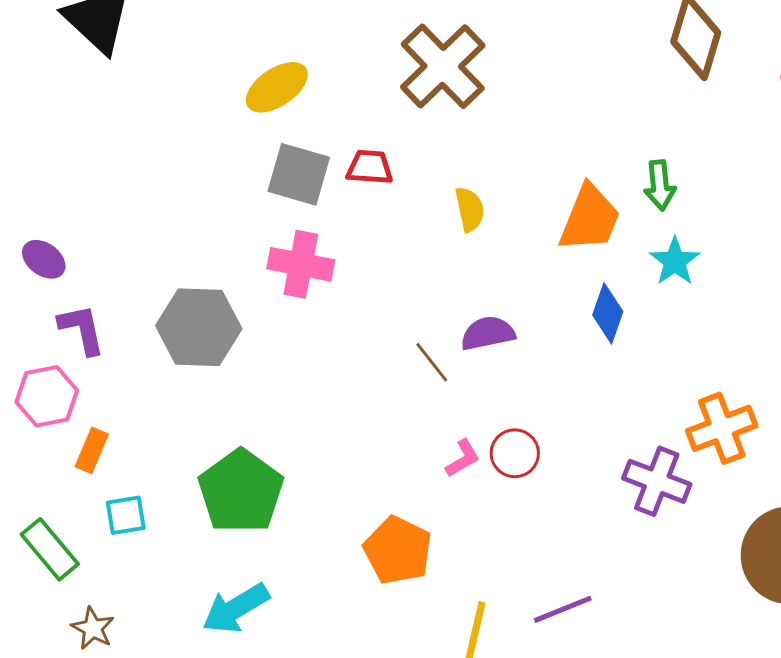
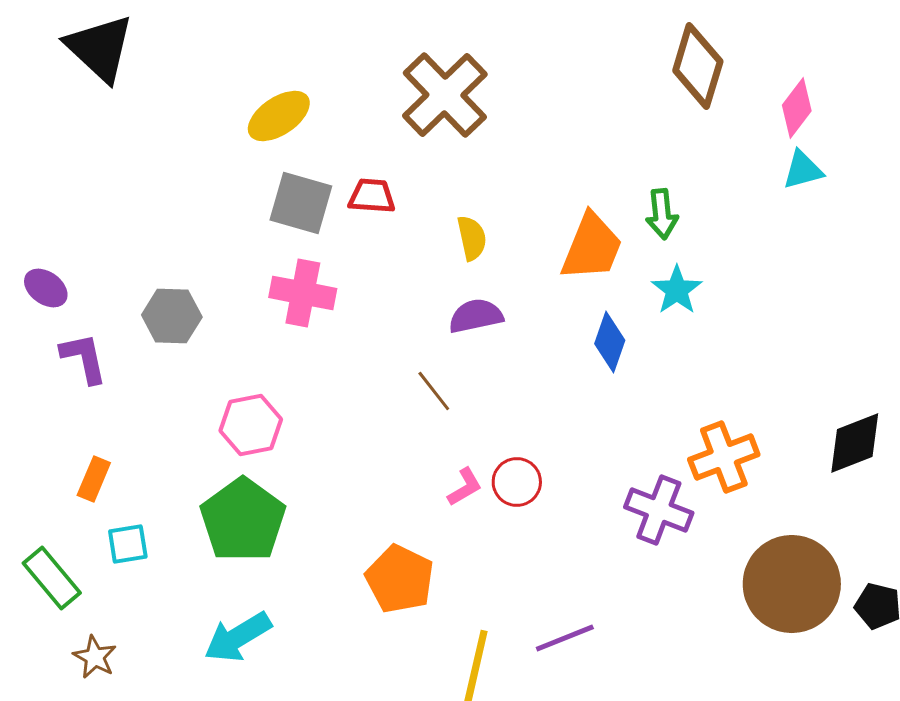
gray hexagon: (199, 327) -> (172, 316), moved, size x0.7
purple semicircle: (488, 333) -> (476, 316), moved
pink hexagon: (47, 396) -> (251, 425), moved

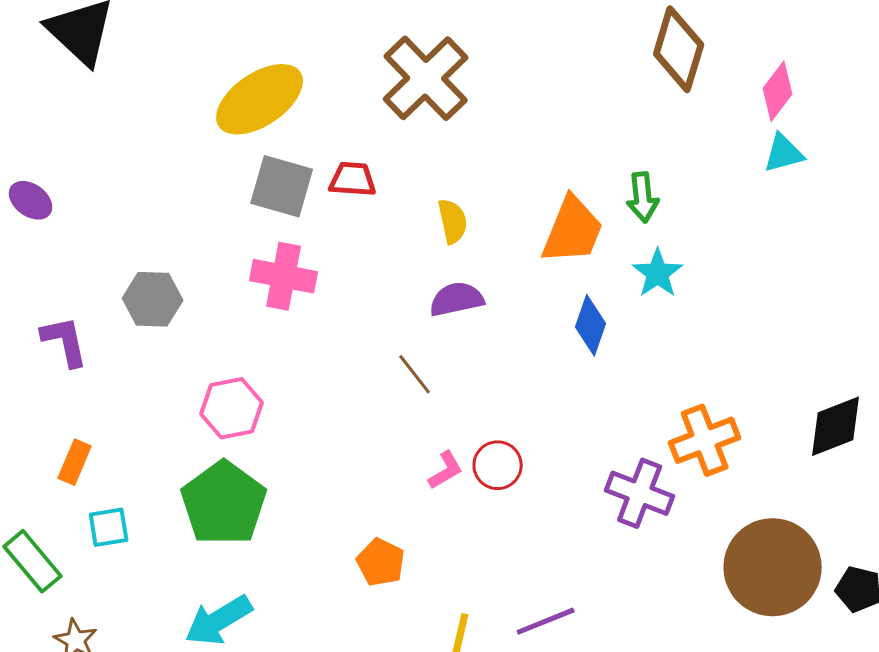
yellow ellipse: (279, 116) -> (260, 99), size x1.4
purple ellipse: (46, 288) -> (31, 200), moved
orange pentagon: (400, 579) -> (381, 562), size x0.7

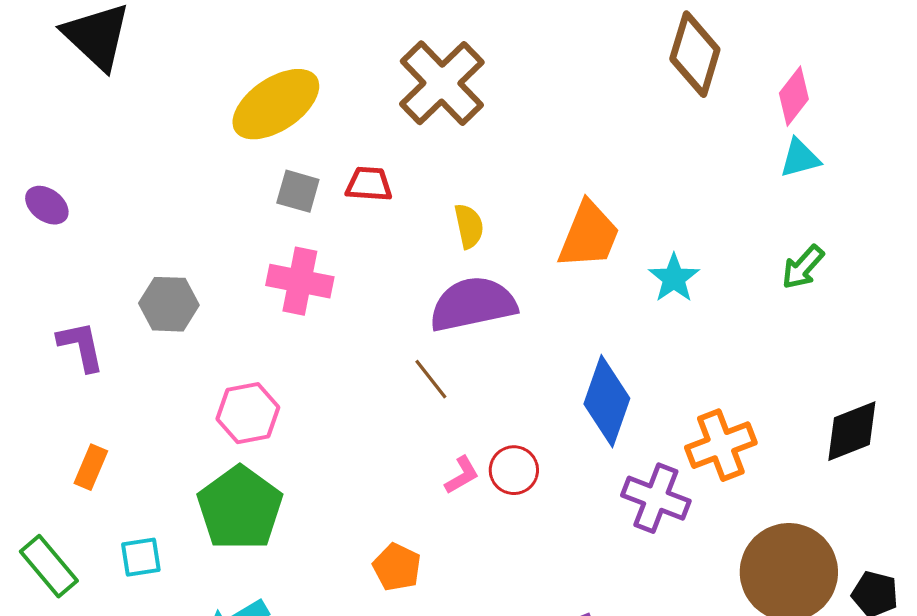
gray square: (282, 186) -> (298, 191), size x0.7
green arrow: (643, 197) -> (803, 267), moved, turned 48
purple semicircle: (457, 299) -> (473, 304), size x1.6
blue diamond: (591, 325) -> (607, 401), moved, size x1.5
cyan square: (109, 527) -> (141, 557), moved

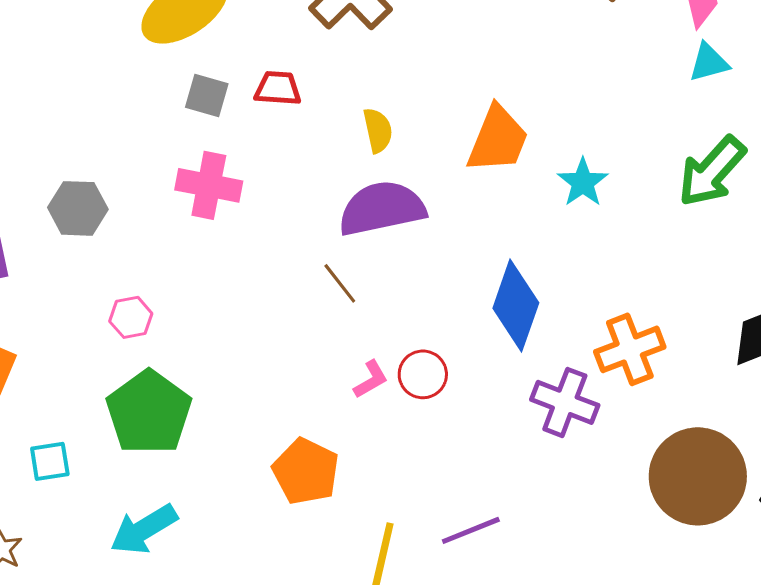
green arrow: (803, 267) -> (712, 171), size x1.6
pink hexagon: (248, 413) -> (131, 317), moved, size x0.7
orange pentagon: (397, 567) -> (306, 471), size x1.4

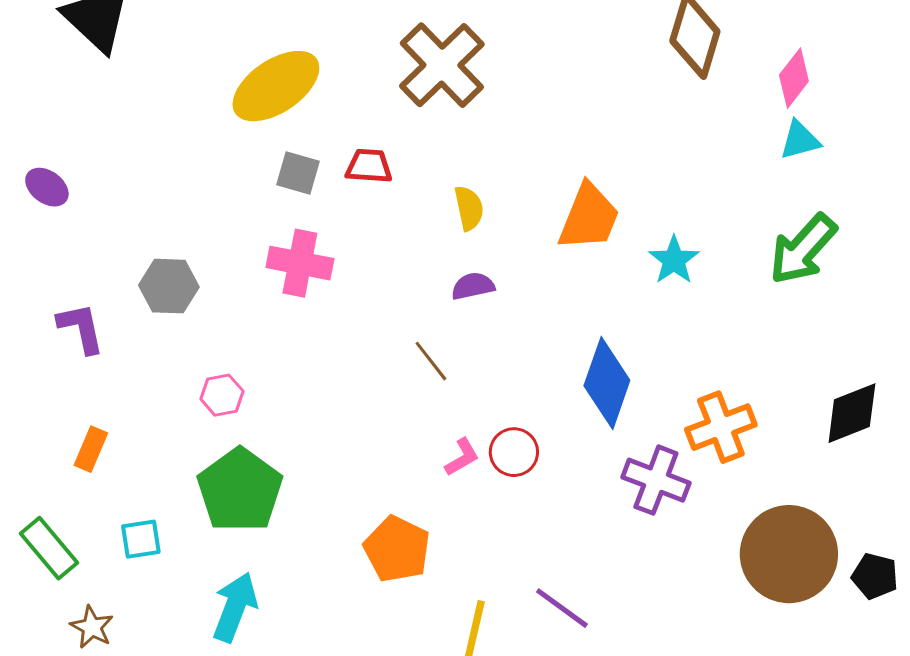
purple semicircle: (382, 208) -> (473, 286), size x0.5
cyan arrow: (144, 529) -> (235, 607), turned 142
purple line: (471, 530) -> (562, 608), turned 58

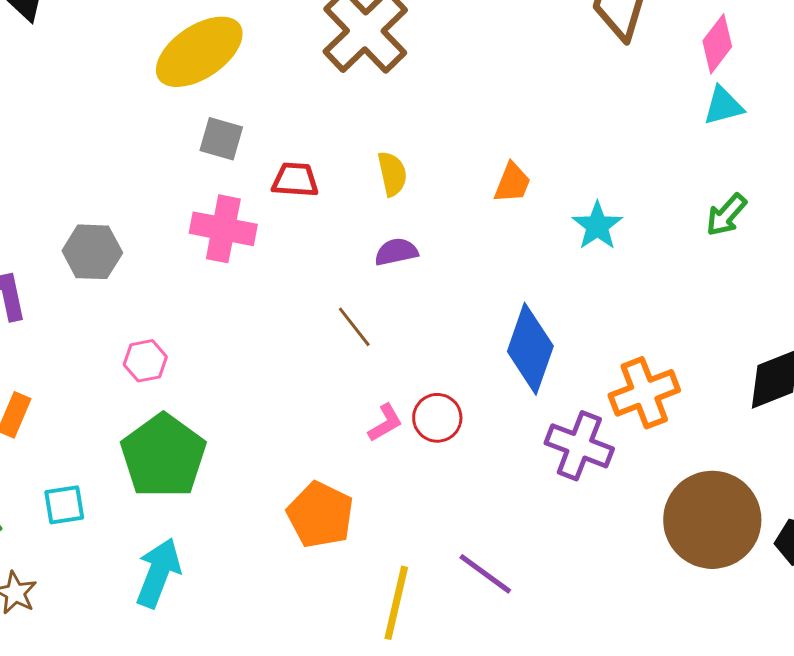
red trapezoid: (369, 166) -> (295, 180), moved
orange trapezoid: (589, 217) -> (512, 183), size x0.6
green arrow: (803, 249) -> (726, 215), size x0.6

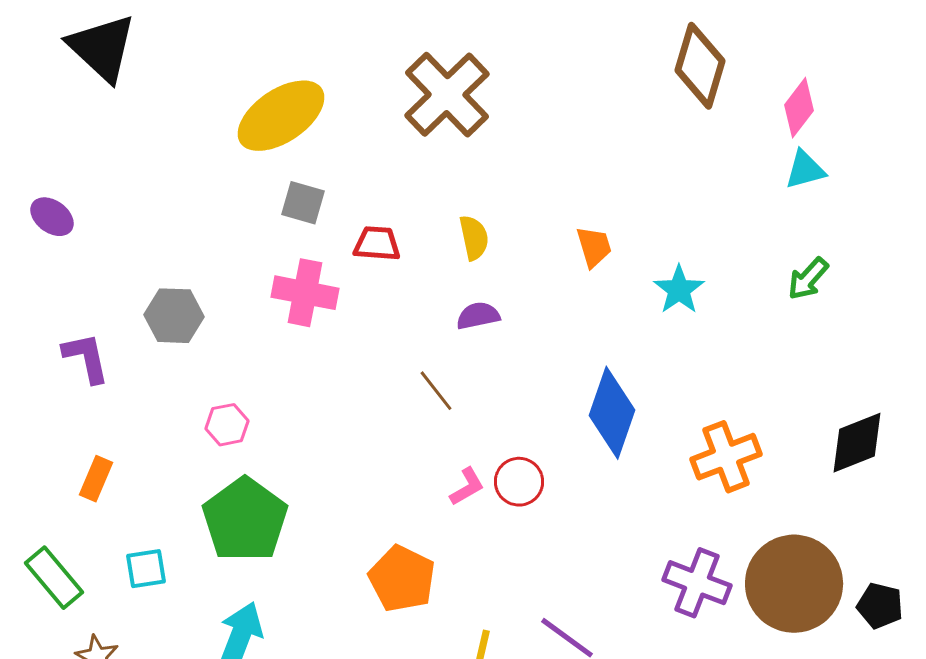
orange trapezoid: (512, 183) -> (594, 247), turned -39
purple cross: (579, 446) -> (697, 583), moved

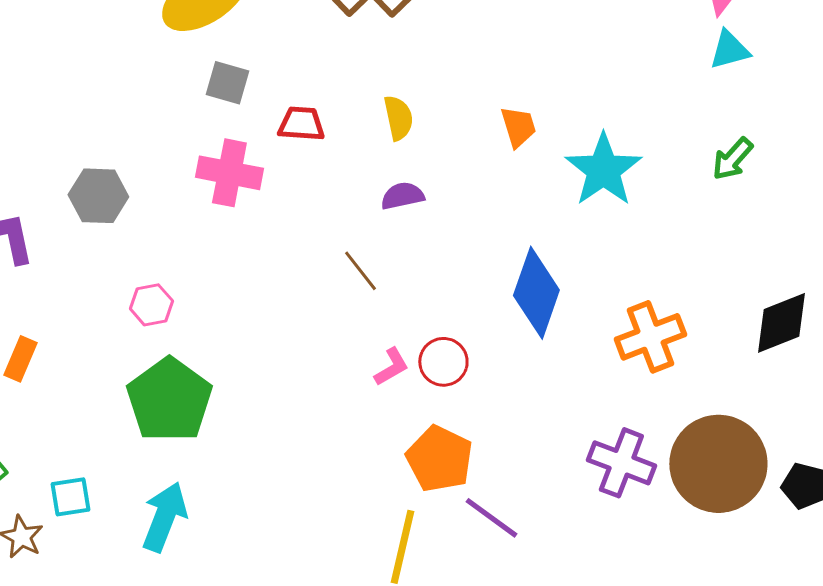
cyan star: (679, 290) -> (603, 170), size x1.5
cyan square: (146, 569) -> (70, 497), moved
orange pentagon: (402, 579) -> (439, 459), moved

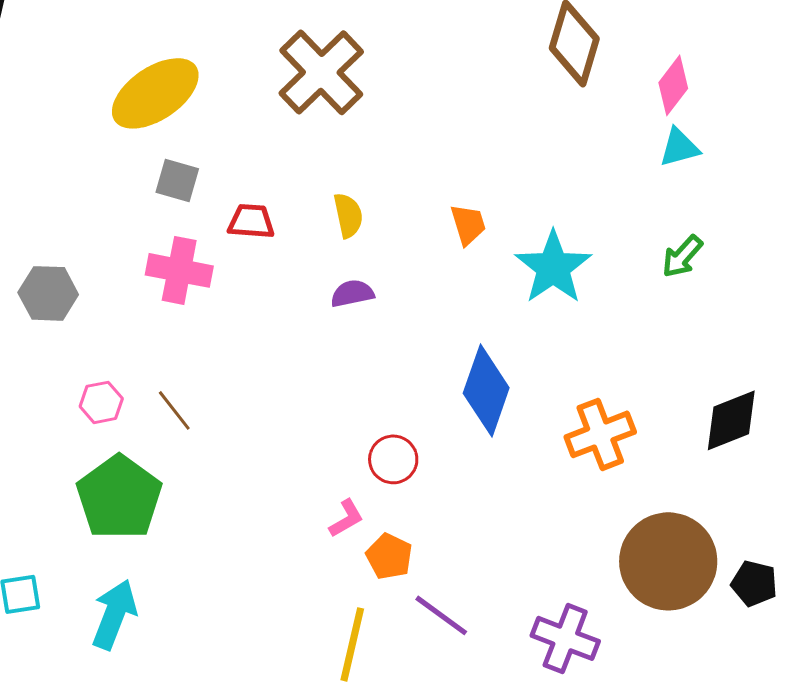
brown line: (360, 271) -> (174, 410), moved
pink L-shape: (391, 367) -> (346, 518), moved
orange pentagon: (439, 459) -> (389, 556), size x0.7
purple cross: (621, 463) -> (565, 638), moved

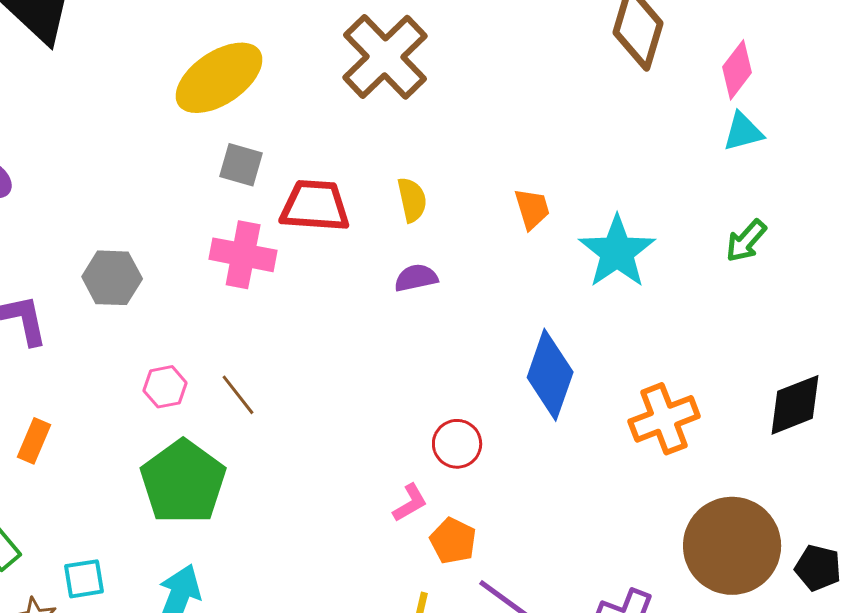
red trapezoid: (251, 221) -> (315, 206), size x1.5

